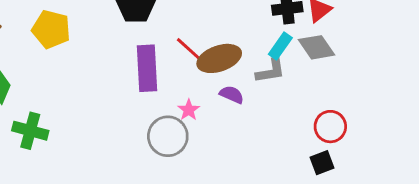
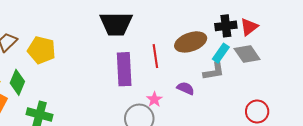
yellow pentagon: (51, 29) -> (42, 50), moved
red line: (190, 50) -> (155, 56), turned 40
brown ellipse: (219, 58) -> (191, 42), moved

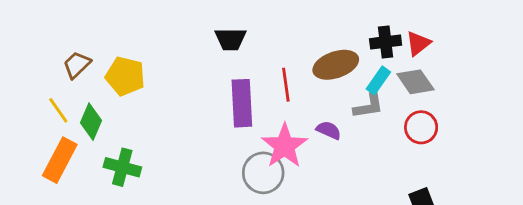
black trapezoid: (116, 24) -> (230, 39), size x0.7
pink star: (154, 99) -> (285, 146), size x2.0
red circle: (257, 111) -> (421, 127), moved

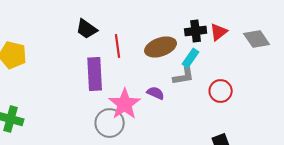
black trapezoid: (230, 39) -> (87, 29), turned 35
gray diamond: (415, 82) -> (257, 39), moved
red line: (286, 85) -> (118, 46), moved

